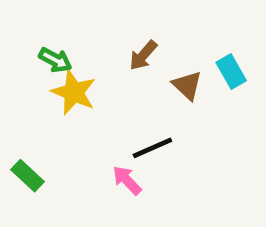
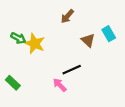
brown arrow: (143, 55) -> (67, 16), moved
green arrow: (55, 60) -> (18, 38), moved

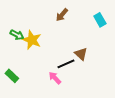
cyan rectangle: (109, 34) -> (100, 20), moved
brown triangle: (88, 40) -> (81, 54), moved

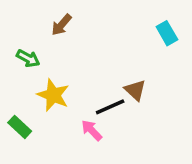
brown arrow: (62, 15) -> (62, 25), moved
yellow star: (32, 40) -> (53, 95), moved

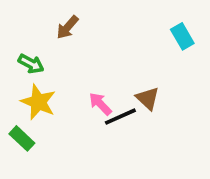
yellow star: (53, 95) -> (38, 102), moved
pink arrow: (92, 130) -> (100, 104), moved

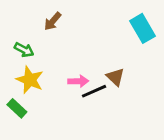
cyan rectangle: (182, 36) -> (143, 28), size x1.4
pink arrow: (100, 104) -> (78, 81), turned 132

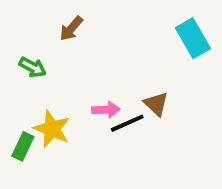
yellow star: (30, 80) -> (52, 129), moved
green rectangle: (17, 108) -> (23, 146), turned 72

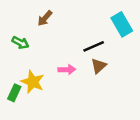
brown triangle: (156, 104) -> (99, 66), turned 35
black line: (127, 123) -> (94, 46), moved

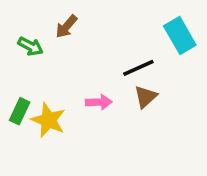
green arrow: (20, 43) -> (30, 46), moved
green rectangle: (14, 93) -> (20, 111), moved

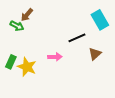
brown arrow: (66, 27) -> (27, 15), moved
brown triangle: (146, 97) -> (95, 54), moved

